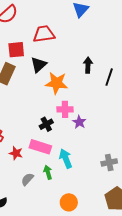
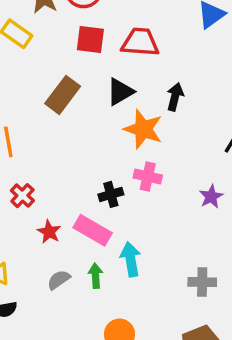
red square: (16, 50) -> (90, 39), moved
black arrow: (88, 65) -> (175, 97), moved
purple star: (79, 122) -> (211, 197), moved

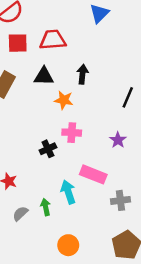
black triangle: (120, 92) -> (44, 76), turned 40
orange star: (143, 129) -> (64, 100), size x0.7
pink rectangle: (93, 230) -> (93, 174), moved

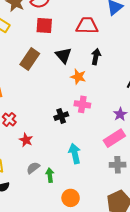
red trapezoid: (53, 40) -> (87, 26), moved
black triangle: (44, 76) -> (64, 55), turned 42
pink rectangle: (93, 174) -> (114, 138), moved, turned -60
green arrow: (46, 207) -> (50, 175), moved

